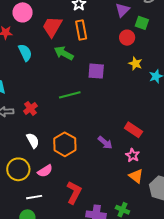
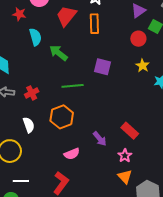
green arrow: (64, 53) -> (58, 53), moved
orange hexagon: (65, 144) -> (62, 117), moved
pink semicircle: (45, 171) -> (72, 154), moved

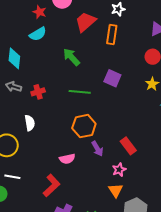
cyan semicircle: (35, 37) -> (38, 34), moved, turned 66
orange hexagon: (62, 117) -> (84, 126), moved

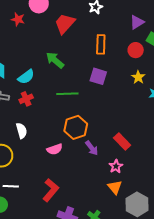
cyan semicircle: (38, 34) -> (26, 77), moved
orange rectangle: (112, 34) -> (101, 44), moved
pink semicircle: (67, 159) -> (55, 149), moved

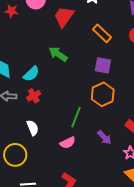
red star: (18, 19) -> (11, 11), moved
orange rectangle: (101, 44) -> (102, 33), turned -42
green line: (67, 94) -> (76, 117), moved, turned -60
orange hexagon: (76, 127) -> (103, 94), moved

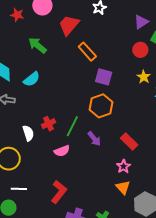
orange rectangle: (102, 33) -> (87, 52), moved
green arrow: (58, 54) -> (37, 45), moved
red cross: (34, 96) -> (49, 124), moved
purple arrow: (104, 137) -> (94, 139), moved

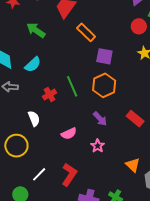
red cross: (49, 124) -> (50, 95), moved
green line: (72, 126) -> (72, 86), moved, turned -45
pink star: (123, 166) -> (98, 146), moved
white line: (19, 189) -> (39, 174), moved, turned -42

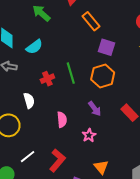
pink semicircle: (69, 134) -> (62, 120), turned -77
orange triangle: (133, 165) -> (101, 167), moved

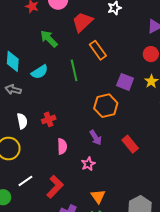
purple square: (106, 47) -> (125, 82), moved
green line: (71, 73) -> (74, 70), moved
red cross: (47, 79) -> (49, 119), moved
white semicircle: (29, 101) -> (22, 121), moved

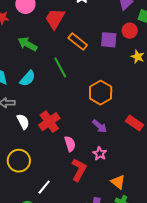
purple square: (125, 82) -> (109, 40), moved
red cross: (49, 119) -> (49, 122), size x1.5
white semicircle: (22, 121) -> (23, 122), moved
red L-shape: (55, 187) -> (79, 170), moved

